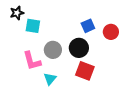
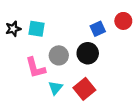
black star: (17, 13) -> (13, 29), moved
red circle: (111, 32) -> (123, 21), moved
red square: (85, 71) -> (84, 89), moved, turned 30

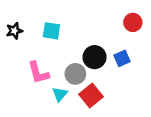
cyan square: (36, 29) -> (51, 31), moved
blue square: (98, 29) -> (122, 58), moved
gray circle: (59, 55) -> (75, 74), moved

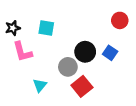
blue square: (122, 58) -> (110, 53), turned -32
pink L-shape: (38, 73) -> (22, 52), moved
cyan triangle: (60, 94) -> (40, 85), moved

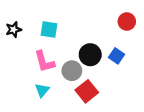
pink L-shape: (22, 52) -> (44, 62), moved

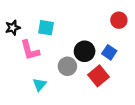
pink L-shape: (44, 62) -> (30, 50), moved
red square: (87, 91) -> (98, 76), moved

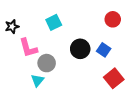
cyan square: (46, 28) -> (54, 22), moved, turned -35
gray circle: (67, 66) -> (47, 63), moved
red square: (98, 76) -> (114, 78), moved

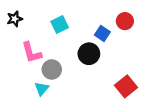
black star: (12, 26) -> (15, 19), moved
blue square: (104, 50) -> (102, 33), moved

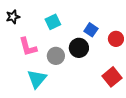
red circle: (125, 21) -> (116, 39), moved
gray circle: (52, 69) -> (56, 56), moved
cyan triangle: (42, 89) -> (37, 79), size x1.5

